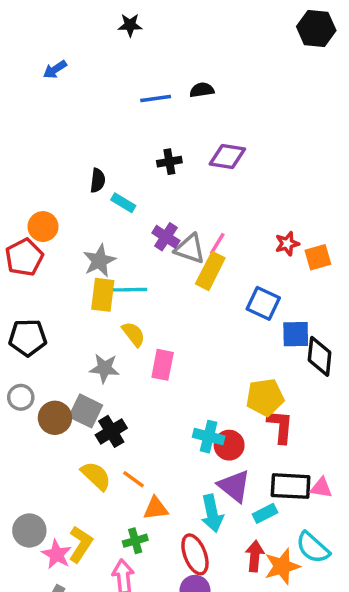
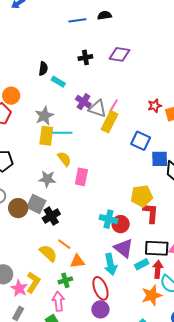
yellow semicircle: (96, 476) -> (48, 253), moved
red arrow: (255, 556) -> (158, 269), moved

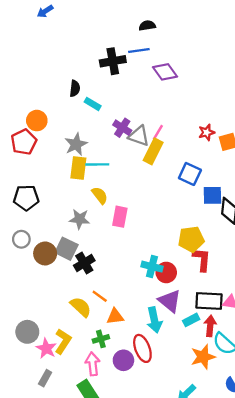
blue line: (77, 20) -> (139, 50), moved
purple diamond: (120, 54) -> (165, 72), turned 45
black cross: (85, 57) -> (113, 61), moved, size x1.5
purple circle: (100, 309) -> (123, 360), moved

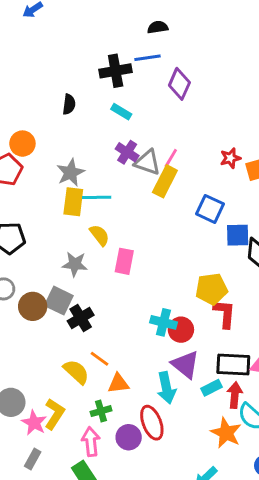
purple diamond: (165, 72) -> (179, 84), turned 60
cyan rectangle: (93, 104) -> (121, 112), moved
orange star: (203, 357) -> (226, 433), turned -30

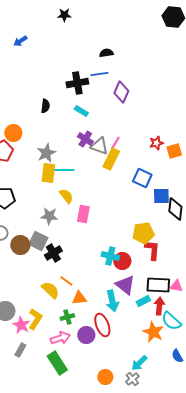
pink arrow: (91, 442) -> (60, 338), turned 78

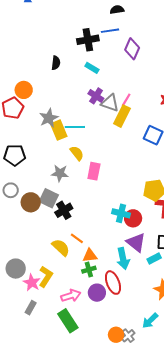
gray star: (46, 153) -> (49, 118), moved
yellow rectangle: (48, 173) -> (59, 130), turned -30
green cross: (67, 317) -> (89, 270), moved
gray cross: (132, 379) -> (128, 336), moved

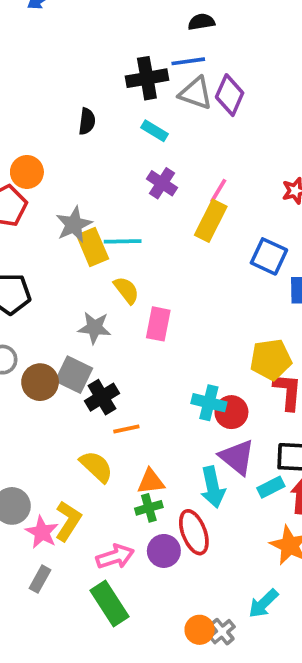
gray triangle: (110, 103) -> (196, 93), moved
orange line: (77, 238) -> (126, 429), moved, turned -48

